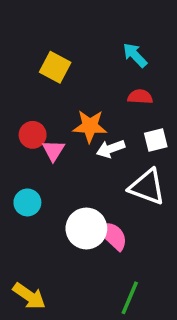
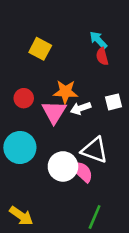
red semicircle: (140, 97) -> (102, 56), moved, turned -108
pink triangle: (53, 150) -> (54, 112), moved, size x1.5
white triangle: (147, 187) -> (95, 150), moved
cyan circle: (27, 202) -> (20, 147), size x1.6

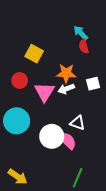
yellow square: (40, 49) -> (34, 54), moved
orange star: (65, 92) -> (66, 73), moved
white triangle: (95, 150) -> (78, 123), size x0.7

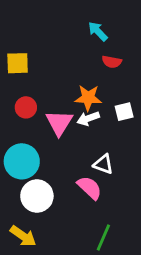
cyan arrow: (81, 33) -> (98, 31), moved
red semicircle: (84, 46) -> (112, 62), turned -64
yellow square: (34, 54) -> (18, 63), moved, turned -30
white circle: (52, 136) -> (37, 196), moved

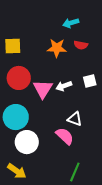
cyan arrow: (98, 31) -> (71, 23), turned -63
orange star: (88, 98) -> (57, 48), moved
red circle: (26, 107) -> (19, 78), size x1.5

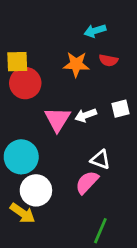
red circle: (19, 78) -> (25, 83), moved
pink semicircle: (65, 136) -> (87, 182), turned -90
yellow arrow: (17, 171) -> (23, 213), moved

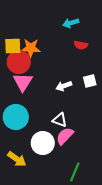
orange star: (76, 64) -> (31, 48), moved
pink triangle: (57, 119) -> (23, 82), moved
white triangle: (100, 160) -> (60, 120), moved
white circle: (36, 190) -> (43, 143), moved

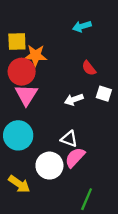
red semicircle: (81, 45) -> (89, 68), moved, turned 40
yellow square: (13, 46) -> (17, 41), moved
white square: (90, 81) -> (104, 94), turned 32

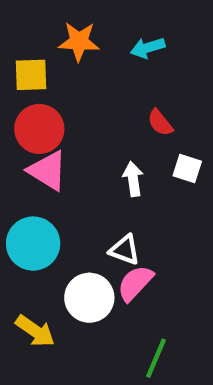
orange star: (36, 55) -> (79, 41), moved
pink triangle: (26, 95) -> (48, 171), turned -30
white arrow: (74, 99) -> (133, 179), turned 102

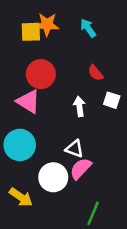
cyan arrow: (148, 48) -> (88, 28), turned 72
yellow square: (31, 75) -> (31, 32), moved
red circle: (39, 129) -> (41, 74), moved

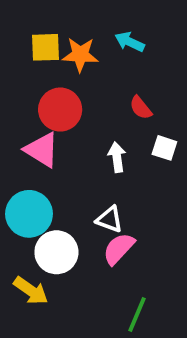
orange star: (47, 24) -> (80, 55), moved
cyan arrow: (88, 28) -> (130, 42), turned -30
white circle: (53, 177) -> (56, 252), moved

